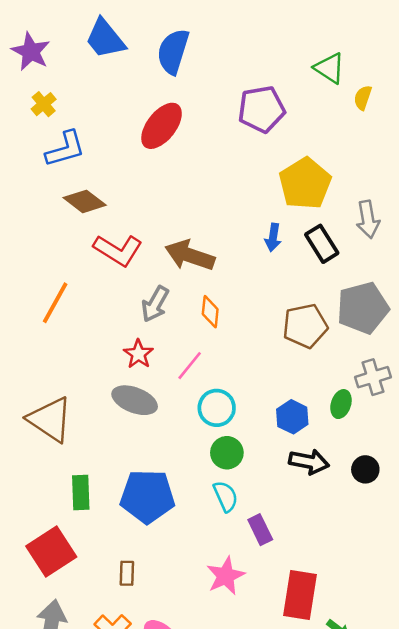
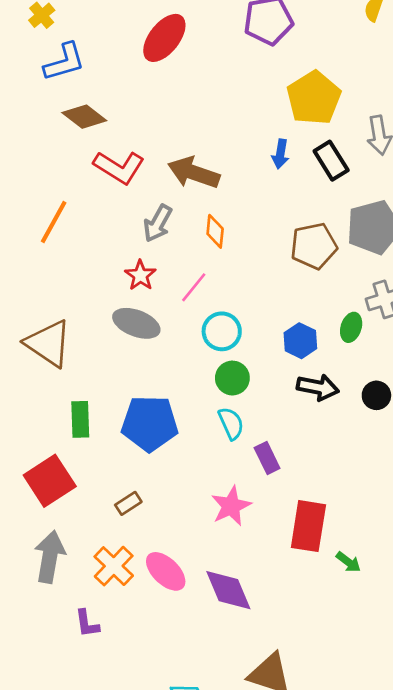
brown rectangle: (127, 573) -> (128, 503), turned 55

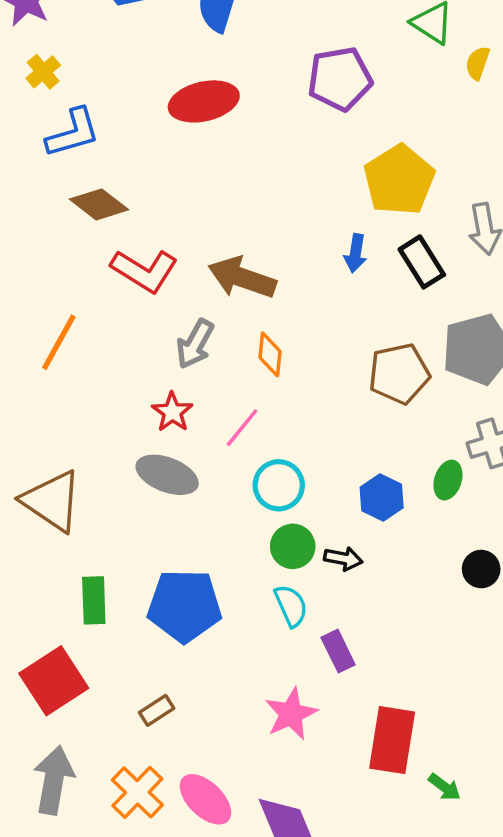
red ellipse: (164, 38) -> (204, 101), turned 39
black arrow: (318, 387) -> (343, 559), moved, size x0.7

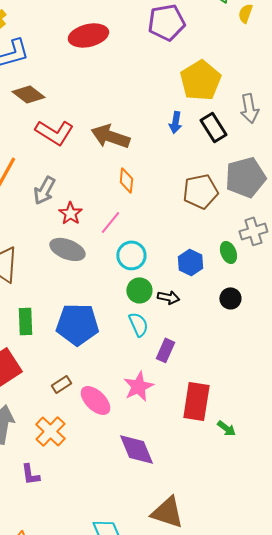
gray arrow: (195, 344) -> (44, 190), moved
green ellipse: (448, 480) -> (228, 252), turned -40
black circle: (481, 569) -> (230, 298), moved
purple rectangle: (338, 651) -> (165, 350), turned 50
pink ellipse: (205, 799) -> (95, 400), moved

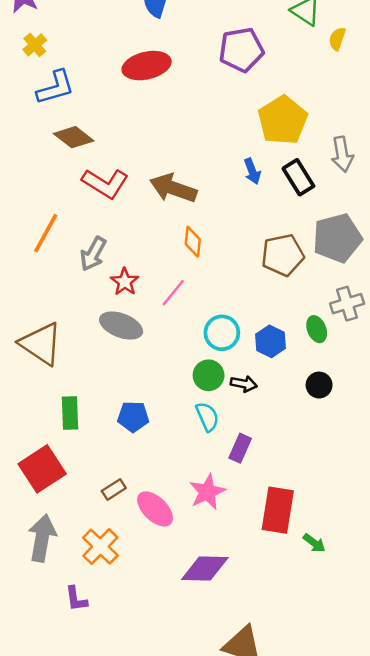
blue arrow: (175, 122) -> (252, 171), turned -30
cyan circle: (131, 255) -> (222, 333), moved
blue pentagon: (77, 324) -> (133, 417), size x0.6
purple diamond: (136, 449) -> (205, 568), turned -66

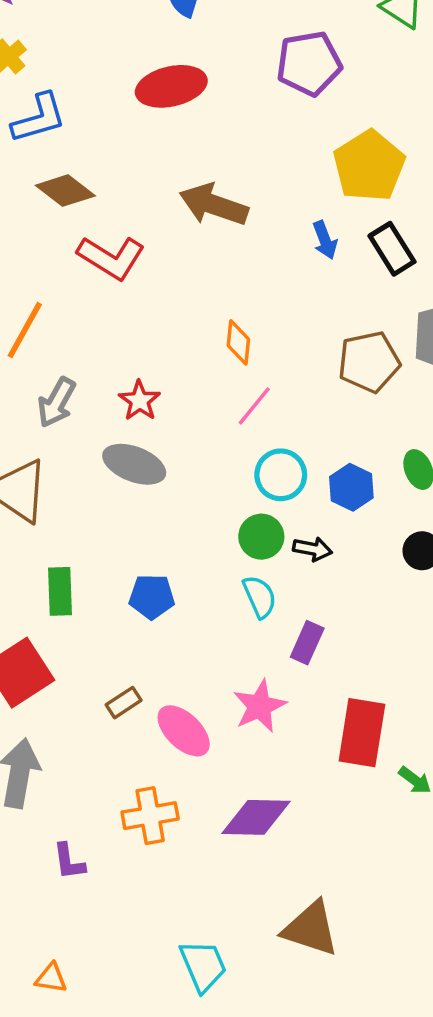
brown arrow: (173, 188) -> (214, 205), moved
gray arrow: (93, 254) -> (56, 402), moved
pink line: (173, 293) -> (254, 406), moved
orange cross: (100, 547) -> (150, 816), moved, turned 36

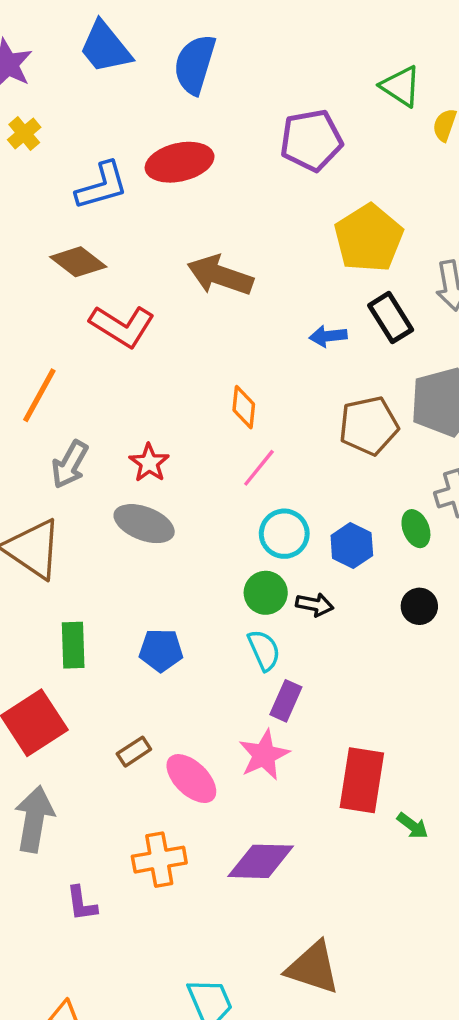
blue L-shape: (39, 118) -> (102, 186), moved
blue arrow: (325, 240) -> (328, 336), moved, turned 105
purple rectangle: (307, 643) -> (286, 701), moved

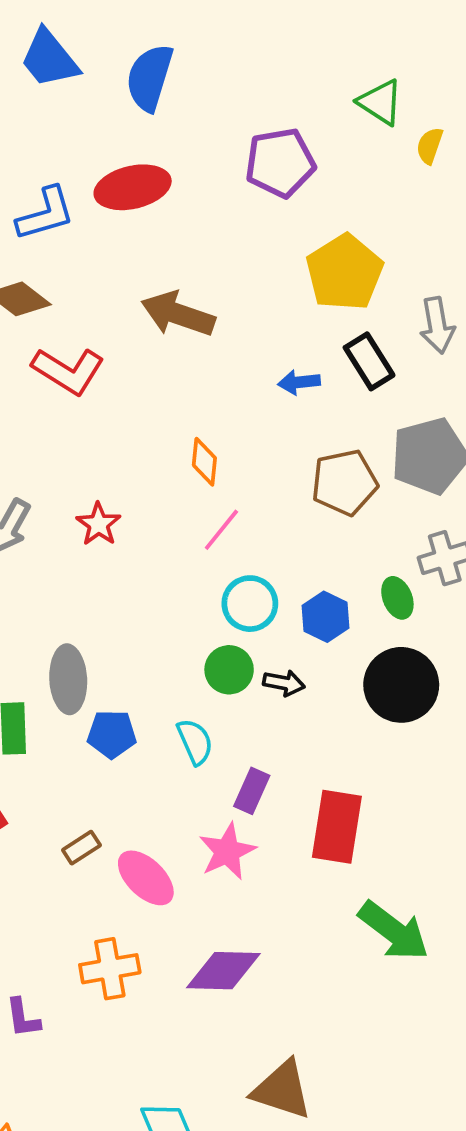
gray ellipse: (144, 524) -> (68, 679), moved, turned 66
black circle: (419, 606) -> (401, 685), size x1.8
cyan semicircle: (264, 650) -> (195, 742), moved
red rectangle: (362, 780) -> (337, 827), moved
green arrow: (413, 826) -> (394, 931), size x2.0

